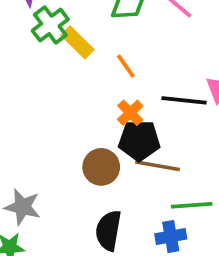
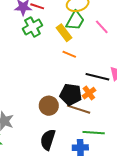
yellow rectangle: (78, 42) -> (64, 33), moved
orange line: (126, 66) -> (69, 54), turned -40
orange cross: (130, 113) -> (89, 93), moved

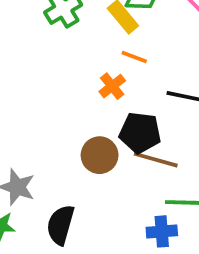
orange cross: (89, 93) -> (112, 86), moved
black semicircle: (48, 140) -> (60, 225), moved

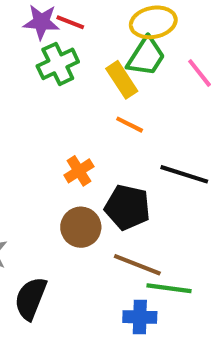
orange cross: (112, 86) -> (79, 171), moved
brown line: (156, 160) -> (137, 265), moved

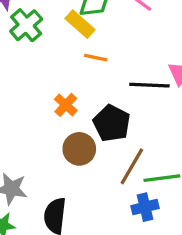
black pentagon: (127, 207) -> (112, 123), turned 30
brown line: (137, 265) -> (132, 166), turned -66

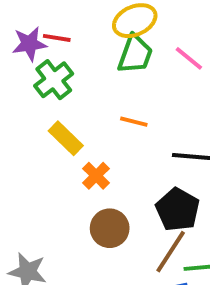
yellow rectangle: (80, 24) -> (66, 138), moved
black pentagon: (112, 123) -> (178, 210), moved

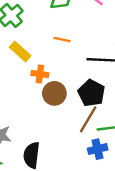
orange cross: (96, 176) -> (40, 74), turned -35
brown circle: (110, 228) -> (54, 93), moved

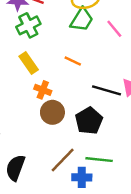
brown line: (88, 119) -> (63, 160), moved

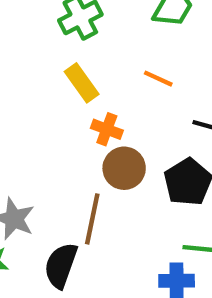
brown line: (63, 160) -> (92, 219), moved, turned -32

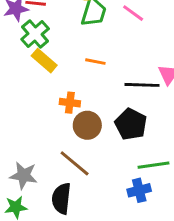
yellow rectangle: (82, 83) -> (44, 61), moved
brown line: (92, 219) -> (75, 163), turned -48

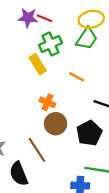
green cross: (35, 34) -> (50, 44), moved
black semicircle: (61, 199) -> (19, 174), turned -45

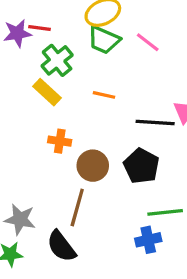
green trapezoid: (87, 39) -> (104, 40), turned 95
orange cross: (47, 102) -> (60, 141), moved
brown line: (37, 150) -> (77, 208), turned 64

